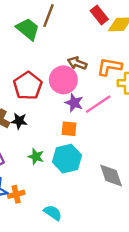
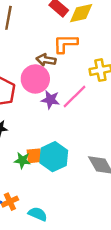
orange L-shape: (109, 67) -> (65, 44), moved
orange square: (69, 129) -> (34, 156), moved
cyan semicircle: (53, 213) -> (38, 214), moved

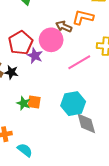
purple star: (50, 100) -> (35, 56), moved
cyan hexagon: (54, 157) -> (73, 104), moved

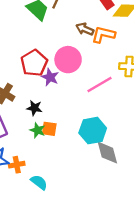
brown arrow: (64, 26) -> (85, 29), moved
black star: (11, 72) -> (34, 108), moved

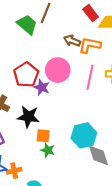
pink line: (99, 84) -> (90, 77), moved, turned -45
black star: (34, 108) -> (28, 117), size x1.5
green star: (38, 130) -> (48, 150), moved

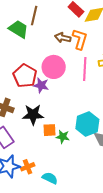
orange L-shape: (90, 45) -> (80, 39), turned 105
green star: (48, 150) -> (63, 137), moved

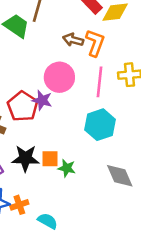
red pentagon: (25, 76) -> (23, 106), moved
black star: (33, 115) -> (25, 158), moved
cyan hexagon: (87, 124) -> (100, 125), moved

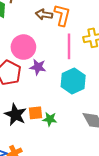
pink circle: (59, 77) -> (23, 47), moved
purple star: (42, 100) -> (38, 67), moved
black star: (25, 158) -> (15, 115), turned 30

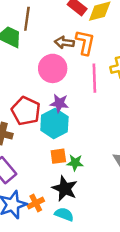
pink circle: (23, 47) -> (53, 68), moved
cyan hexagon: (73, 81) -> (54, 123), moved
black star: (15, 115) -> (65, 189), moved

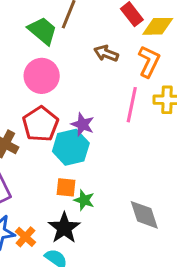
orange L-shape: (85, 42) -> (149, 61), moved
pink circle: (53, 68) -> (42, 76), moved
orange cross: (36, 203) -> (25, 237), turned -35

